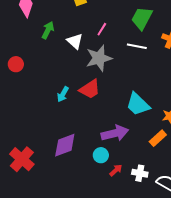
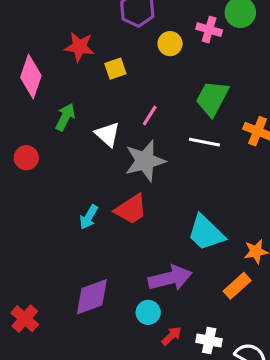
red circle: (16, 64) -> (26, 158), moved
red cross: (22, 159) -> (25, 319), size x0.7

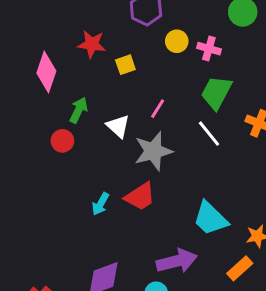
pink cross: (209, 30) -> (209, 49), moved
white line: (204, 142) -> (209, 134), turned 40
red circle: (26, 158) -> (62, 141), moved

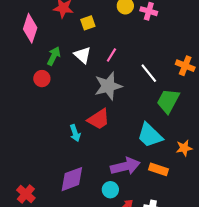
green trapezoid: (216, 93) -> (168, 101), moved
white triangle: (118, 126) -> (83, 55), moved
cyan arrow: (101, 204) -> (75, 133), moved, turned -49
orange rectangle: (240, 268) -> (158, 169), moved, turned 60

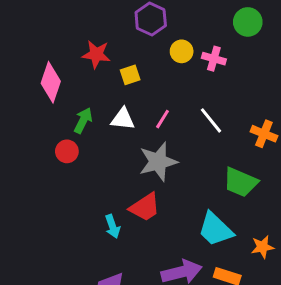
white triangle: (83, 55) -> (123, 119), turned -36
white line: (149, 73) -> (211, 120), moved
green trapezoid: (168, 101) -> (240, 182), turned -95

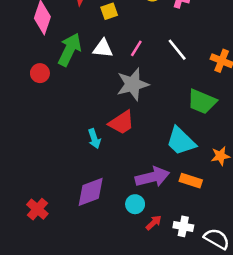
green arrow: (83, 120) -> (70, 50), size x1.5
red circle: (67, 151) -> (40, 73), moved

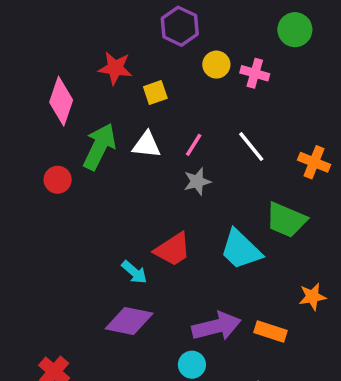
gray star: (133, 84) -> (197, 181), moved, size x0.6
cyan arrow: (94, 139) -> (134, 272), turned -30
cyan trapezoid: (181, 141) -> (241, 250), moved
purple diamond: (91, 192) -> (129, 321), moved, turned 32

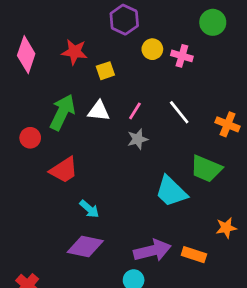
pink diamond: (61, 101) -> (26, 55), moved
red trapezoid: (173, 250) -> (64, 170), moved

